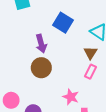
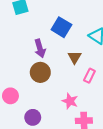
brown triangle: (90, 53) -> (74, 57), moved
pink circle: (11, 100) -> (10, 96), moved

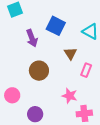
purple arrow: (40, 48) -> (32, 38), moved

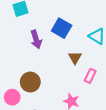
brown circle: (39, 71) -> (30, 82), moved

